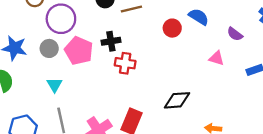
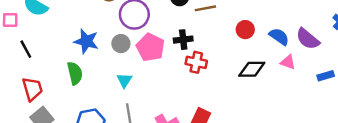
blue semicircle: (199, 17) -> (279, 36), moved
purple semicircle: (235, 34) -> (308, 39), size x1.5
black diamond: (177, 100) -> (252, 69), moved

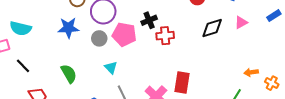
blue star: (86, 41) -> (68, 28), moved
pink triangle: (288, 62) -> (241, 23), moved, turned -32

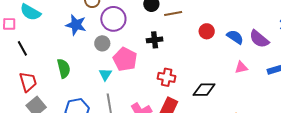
black diamond: (212, 28) -> (204, 90), moved
pink pentagon: (124, 34) -> (125, 59), moved
red cross: (165, 36) -> (167, 77), moved

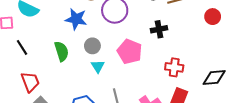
gray circle: (102, 43) -> (92, 46), moved
green semicircle: (64, 68) -> (62, 51), moved
cyan triangle: (105, 74) -> (98, 66), moved

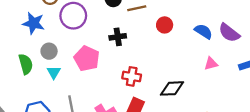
red circle: (213, 17) -> (165, 25), moved
green semicircle: (62, 51) -> (26, 64), moved

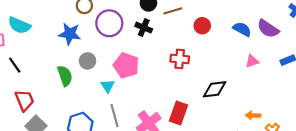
black cross: (118, 37) -> (144, 28), moved, turned 35
cyan triangle: (54, 72) -> (108, 86), moved
red cross: (132, 76) -> (180, 59), moved

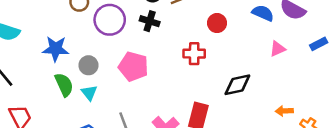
red circle: (202, 26) -> (217, 23), moved
blue star: (70, 34) -> (56, 49), moved
cyan triangle: (108, 86) -> (89, 93), moved

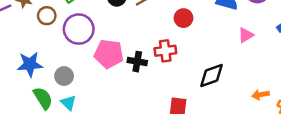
black cross: (150, 21) -> (137, 62), moved
pink pentagon: (133, 67) -> (109, 54), moved

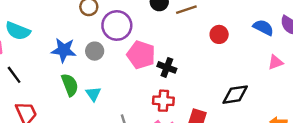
red cross: (165, 51) -> (163, 101), moved
gray circle: (64, 76) -> (95, 51), moved

